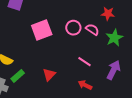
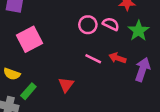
pink square: (42, 30) -> (30, 39), moved
pink line: (84, 62) -> (93, 59), moved
red arrow: (85, 85) -> (117, 58), moved

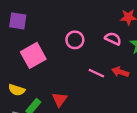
pink circle: (88, 25) -> (75, 40), moved
red triangle: (66, 85) -> (59, 99), moved

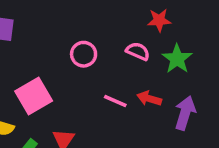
pink square: (33, 55) -> (34, 96), moved

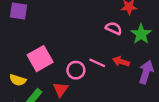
pink circle: (84, 54) -> (76, 70), moved

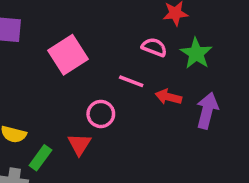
pink square: (40, 59) -> (68, 55), moved
pink line: (97, 63) -> (131, 81), moved

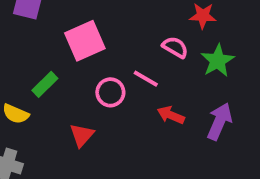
red arrow: (168, 97) -> (171, 115), moved
pink circle: (101, 114) -> (110, 92), moved
green rectangle: (40, 158) -> (45, 84), moved

